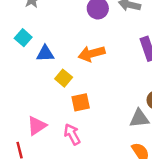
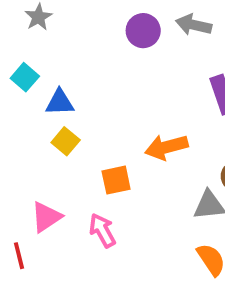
orange arrow: (92, 54) -> (166, 147), moved
yellow square: (64, 78) -> (66, 141), moved

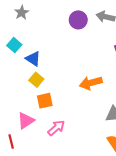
blue triangle: (60, 102) -> (33, 59), turned 35
orange square: (116, 180) -> (45, 101), moved
pink arrow: (102, 230) -> (56, 128), turned 78

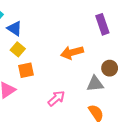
pink arrow: (56, 128) -> (56, 98), moved

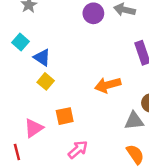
orange square: (26, 70) -> (65, 116), moved
pink arrow: (56, 98) -> (78, 150), moved

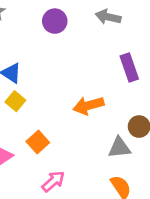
purple circle: (93, 13) -> (55, 21), moved
orange square: (65, 116) -> (38, 142), turned -30

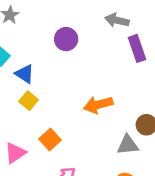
purple circle: (55, 21) -> (66, 39), moved
purple rectangle: (129, 67) -> (137, 48), moved

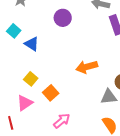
yellow square: (29, 101) -> (31, 79), moved

